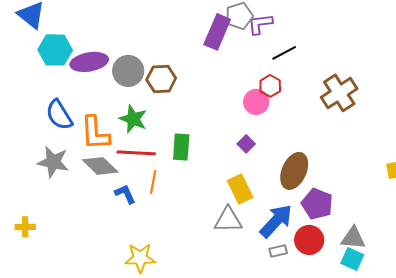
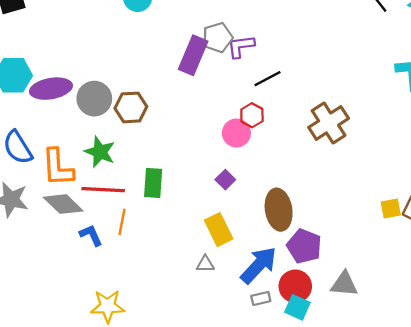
brown ellipse: (294, 171) -> (279, 210), turned -33
gray triangle: (228, 220) -> (205, 264), size x0.6
cyan square: (352, 259) -> (297, 307), moved

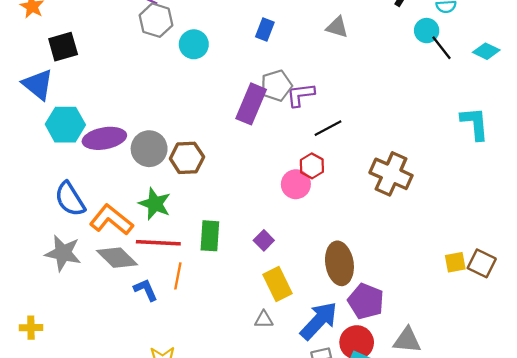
brown cross: (329, 123) -> (391, 174), turned -33
orange L-shape: (58, 167) -> (111, 220), turned 132
purple square: (225, 180) -> (264, 240), moved

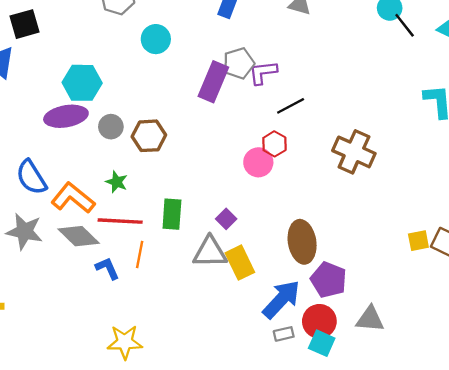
cyan circle: (194, 44) -> (156, 39), moved
cyan hexagon: (65, 125) -> (82, 83), moved
gray circle: (149, 149) -> (111, 127), size x0.7
green star: (155, 204) -> (117, 182), size x0.7
gray triangle: (264, 320) -> (210, 252), moved, size x1.8

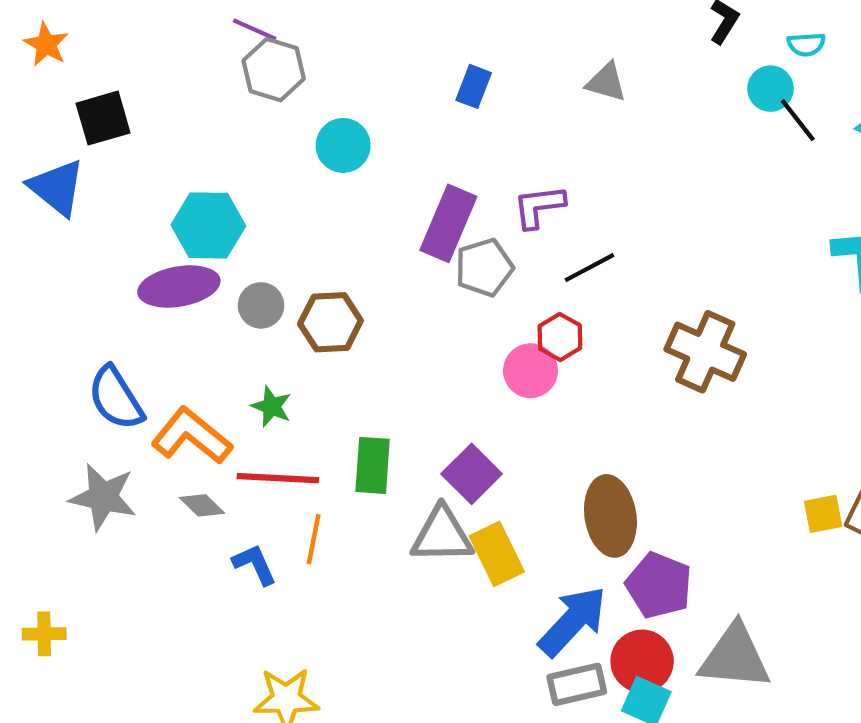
gray pentagon: (239, 63) -> (484, 268), moved
purple square: (226, 219) -> (472, 474), size x1.5
gray diamond: (79, 236) -> (202, 505), size x0.6
gray triangle: (370, 319) -> (735, 657), size x1.4
gray rectangle: (284, 334) -> (577, 684), size x1.5

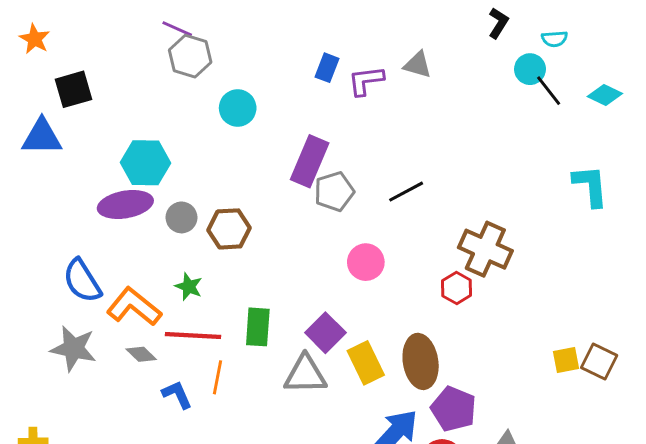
blue triangle: (57, 188) -> (42, 137), turned -39
purple L-shape: (539, 206) -> (366, 81), moved
red hexagon: (560, 337) -> (457, 288), moved
yellow rectangle: (497, 554) -> (366, 363), moved

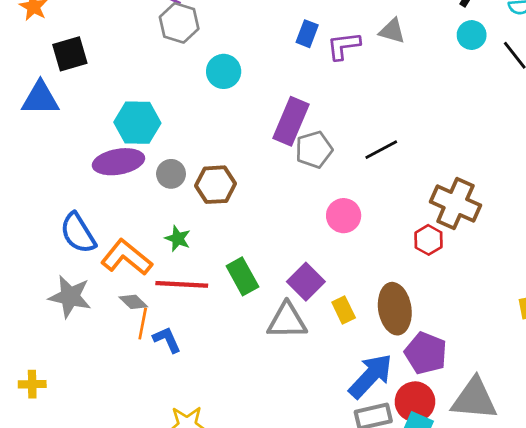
cyan circle: (530, 69) -> (472, 35), moved
green rectangle: (258, 327) -> (242, 276), turned -33
yellow rectangle: (366, 363) -> (344, 310), size x0.7
orange line: (217, 377) -> (143, 323), moved

